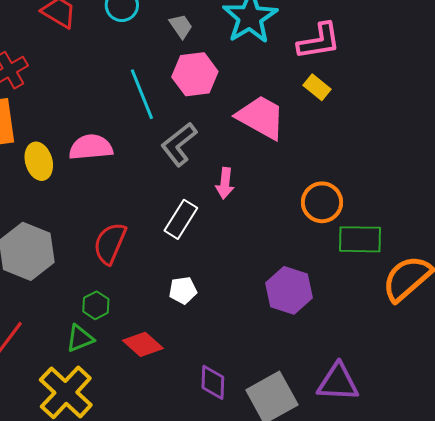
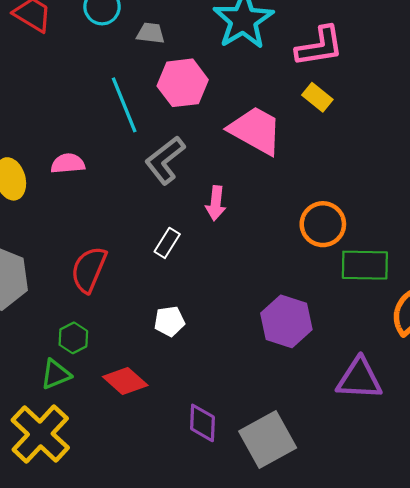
gray trapezoid: (181, 26) -> (151, 33), moved, turned -48
pink semicircle: (91, 147) -> (68, 163), size x0.7
white rectangle: (181, 219) -> (167, 243), size x0.7
purple triangle: (338, 382) -> (359, 379), moved

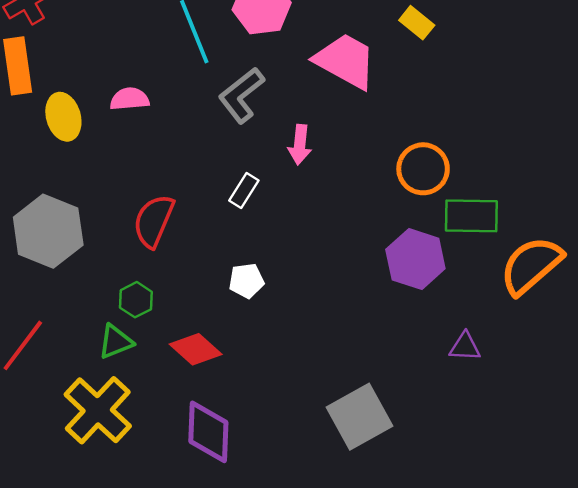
purple hexagon: (286, 321) -> (415, 259), moved
purple triangle: (359, 379) -> (465, 347), size x0.6
purple diamond: (203, 423) -> (208, 432), moved, size x1.4

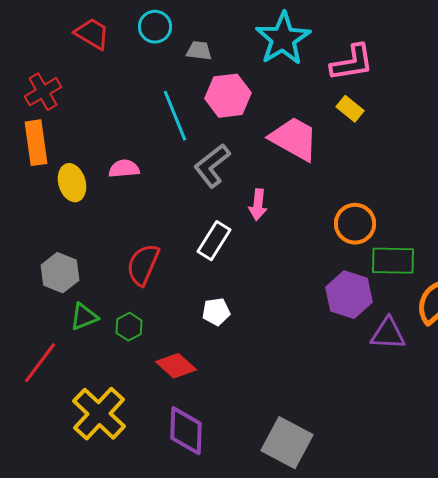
white rectangle: (244, 190) -> (214, 241), size x1.4
gray hexagon: (48, 231) -> (60, 273), size x0.7
green triangle: (116, 342) -> (84, 317), moved
purple triangle: (465, 347) -> (388, 334), moved, size x1.4
gray square: (360, 417) -> (287, 443), moved, turned -33

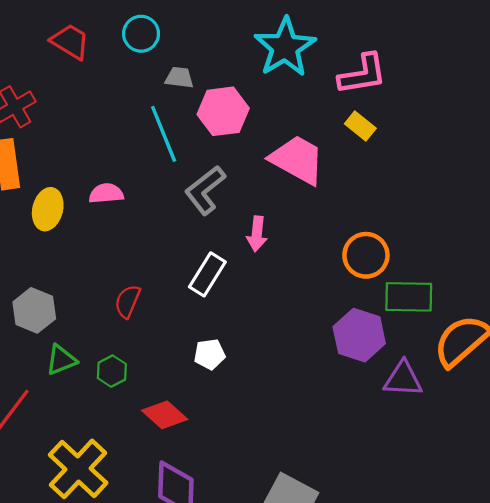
gray trapezoid: (199, 51) -> (179, 78), moved
yellow ellipse: (72, 183) -> (48, 209), turned 30
red semicircle: (143, 265) -> (128, 301), size x0.7

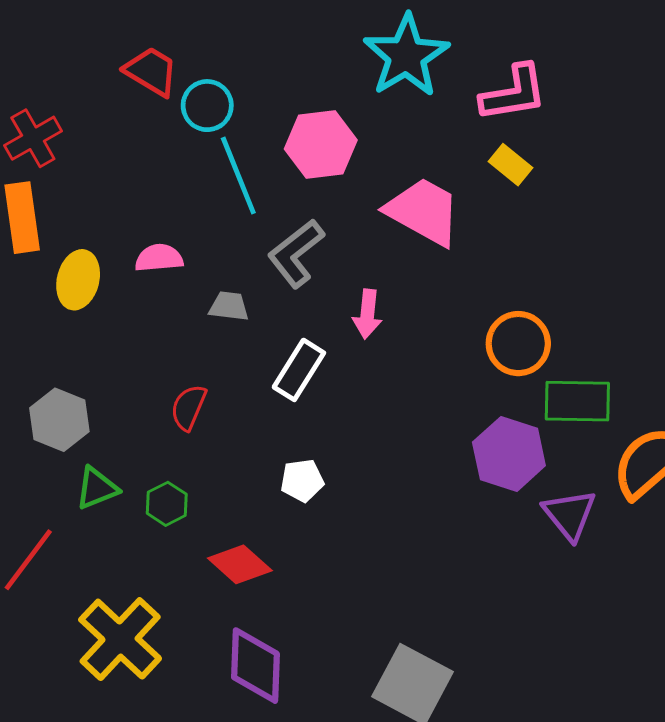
cyan circle: (141, 34) -> (207, 106), moved
red trapezoid: (70, 42) -> (151, 71), moved
gray trapezoid: (179, 78) -> (229, 306), moved
purple triangle: (403, 379) -> (570, 515), turned 48

